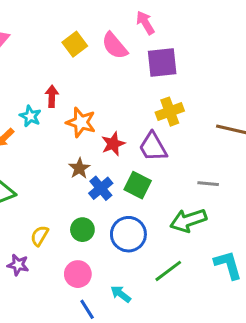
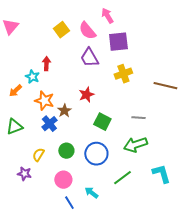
orange star: (81, 122) -> (44, 101), moved
purple trapezoid: (153, 147) -> (89, 58), moved
gray line: (208, 184) -> (138, 118), moved
blue cross: (101, 188) -> (49, 124), moved

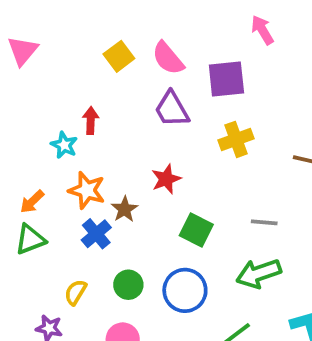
pink arrow: (107, 16) -> (262, 30), moved
orange arrow: (15, 91) -> (32, 202), moved

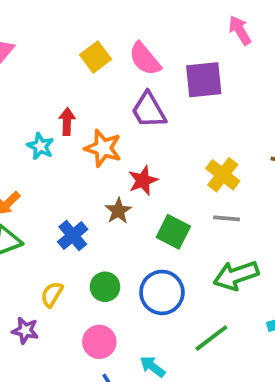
yellow cross: (236, 139) -> (223, 175), moved, turned -32
orange star: (87, 190) -> (103, 148), moved
brown star: (125, 209) -> (118, 211), moved
gray line: (264, 222) -> (227, 218), moved

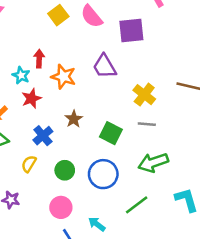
purple trapezoid: (149, 110) -> (104, 66), moved
red star: (143, 180) -> (31, 98), moved
yellow semicircle: (52, 294) -> (29, 164), moved

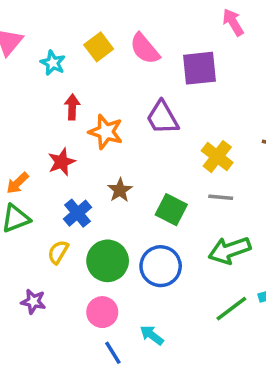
cyan star: (21, 75) -> (53, 63), moved
green circle: (65, 170) -> (108, 261), size x1.5
green line: (137, 205) -> (231, 309), moved

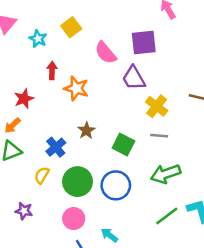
pink semicircle: (145, 49) -> (106, 53), moved
purple trapezoid: (162, 118) -> (134, 78), moved
red star: (62, 162) -> (24, 99), moved

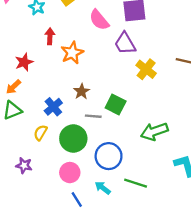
orange star: (76, 88) -> (72, 53), turned 30
gray line: (159, 136) -> (93, 116), moved
blue circle: (116, 185) -> (109, 156), moved
green line: (167, 216) -> (136, 183), moved, turned 55

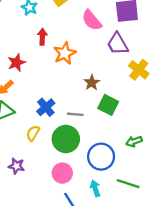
brown star: (82, 92) -> (92, 83), moved
gray line: (93, 116) -> (75, 114), moved
green arrow: (154, 131) -> (134, 141), moved, size x0.6
cyan arrow: (103, 188) -> (95, 188), turned 35

